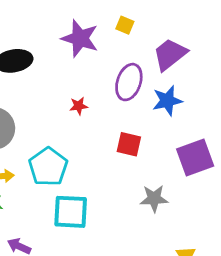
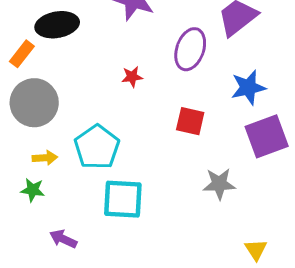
blue star: (167, 101) -> (248, 87), moved

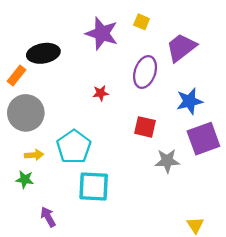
gray star: (219, 184) -> (167, 161), moved
purple arrow: (63, 239) -> (48, 217), turned 36

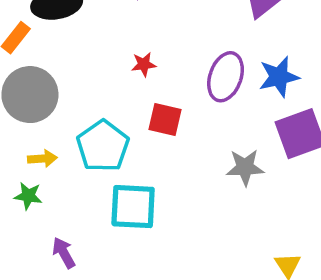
purple ellipse: (145, 72) -> (226, 77), moved
red square: (145, 127) -> (165, 119), moved

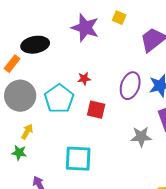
cyan pentagon: (103, 146) -> (59, 99), moved
yellow arrow: (42, 159) -> (27, 132), turned -56

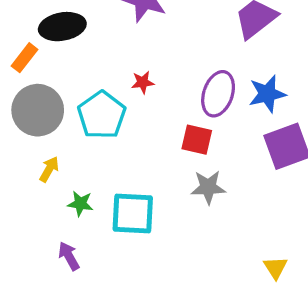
red square: (96, 110) -> (197, 140), moved
gray star: (141, 137) -> (208, 187), moved
green star: (19, 153) -> (80, 204), moved

